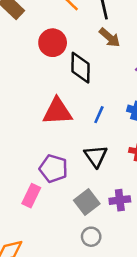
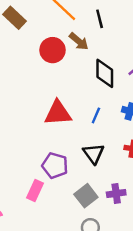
brown arrow: (110, 38) -> (79, 41), moved
black diamond: (81, 68) -> (105, 73), moved

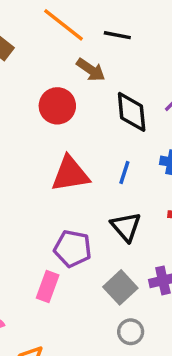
black line: (100, 19) -> (117, 35), turned -60
red circle: (53, 50) -> (57, 106), moved

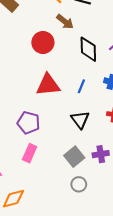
purple pentagon: (73, 249) -> (28, 123), moved

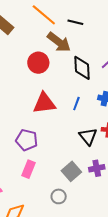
brown arrow: (65, 22) -> (59, 42), size x1.4
black triangle: (80, 120) -> (88, 136), moved
gray circle: (79, 184) -> (59, 196), moved

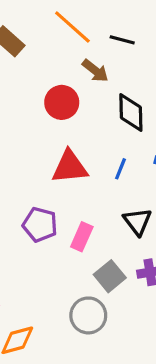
brown arrow: (59, 42) -> (95, 71), size x0.7
pink rectangle: (28, 169) -> (82, 237), moved
gray circle: (59, 196) -> (88, 315), size x1.5

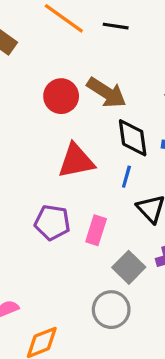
brown arrow: (95, 71) -> (106, 93), moved, size x1.4
black diamond: (131, 112) -> (133, 138), moved
blue line: (120, 169) -> (126, 177), moved

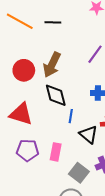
brown arrow: (106, 93) -> (52, 65), turned 90
black diamond: (133, 138) -> (56, 95), moved
red triangle: (76, 161) -> (21, 114), moved, turned 35

